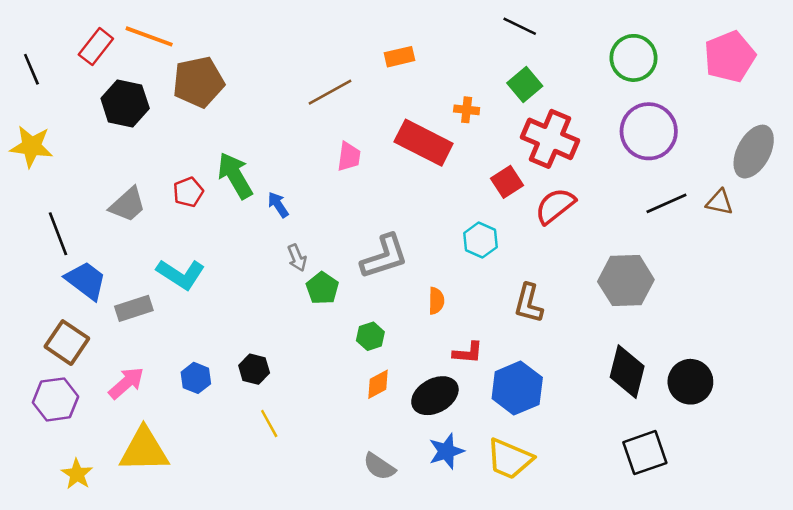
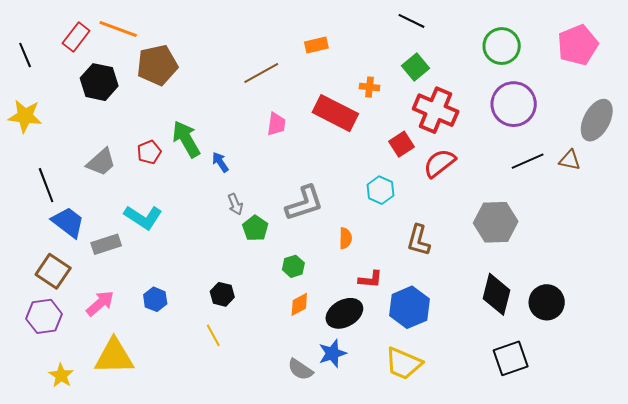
black hexagon: (254, 369) -> (222, 294), moved
blue star: (446, 451) -> (332, 353), moved

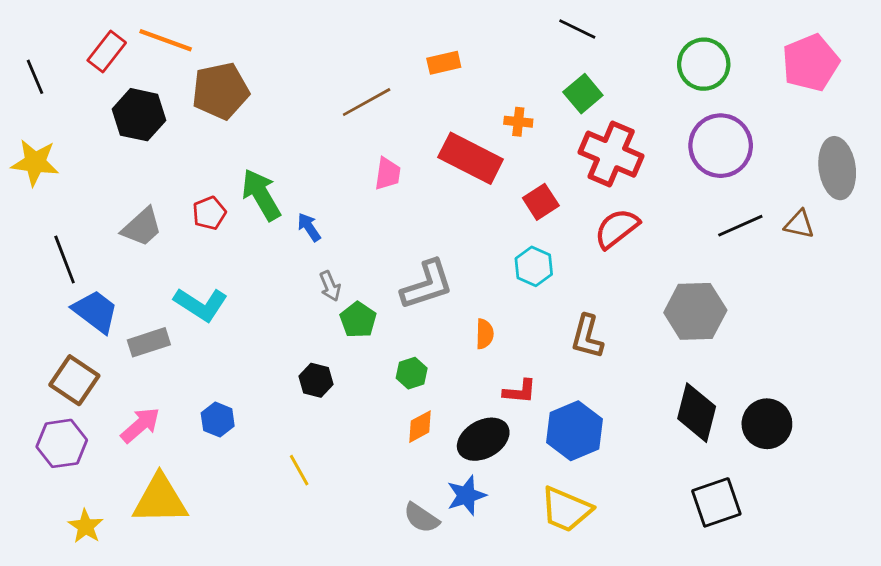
gray ellipse: (597, 120) -> (837, 168), turned -36
red square: (401, 144) -> (541, 202), moved
black hexagon: (222, 294) -> (316, 380), moved

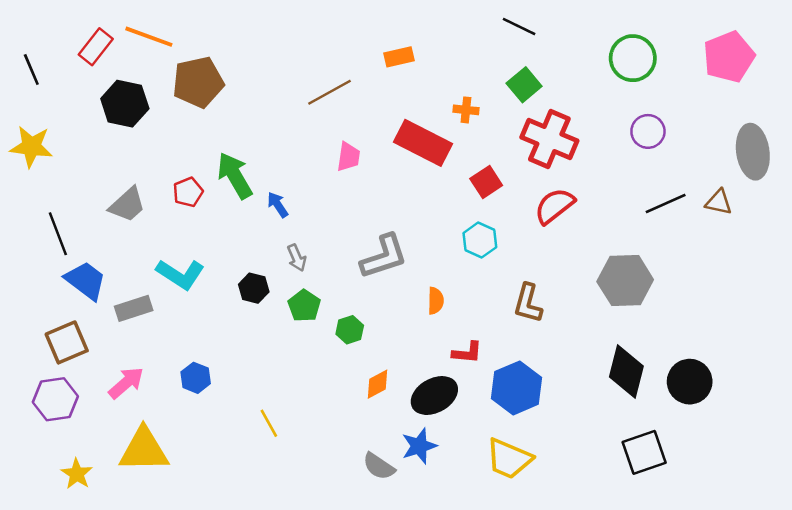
purple circle: (721, 146) -> (648, 131), size x0.6
green pentagon: (358, 320) -> (304, 306), moved
green hexagon: (412, 373) -> (350, 330), moved
brown square: (74, 380) -> (67, 342), turned 33
black hexagon: (316, 380) -> (254, 288), moved

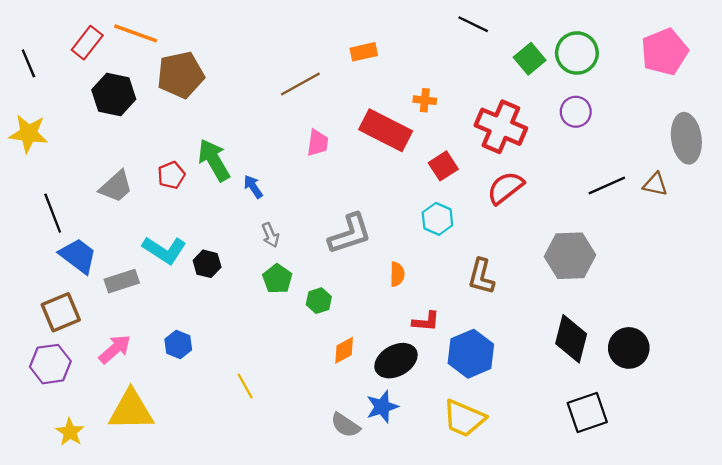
green square: (524, 85) -> (530, 59), moved
purple circle: (648, 131) -> (576, 112), moved
black hexagon: (254, 288) -> (207, 264), moved

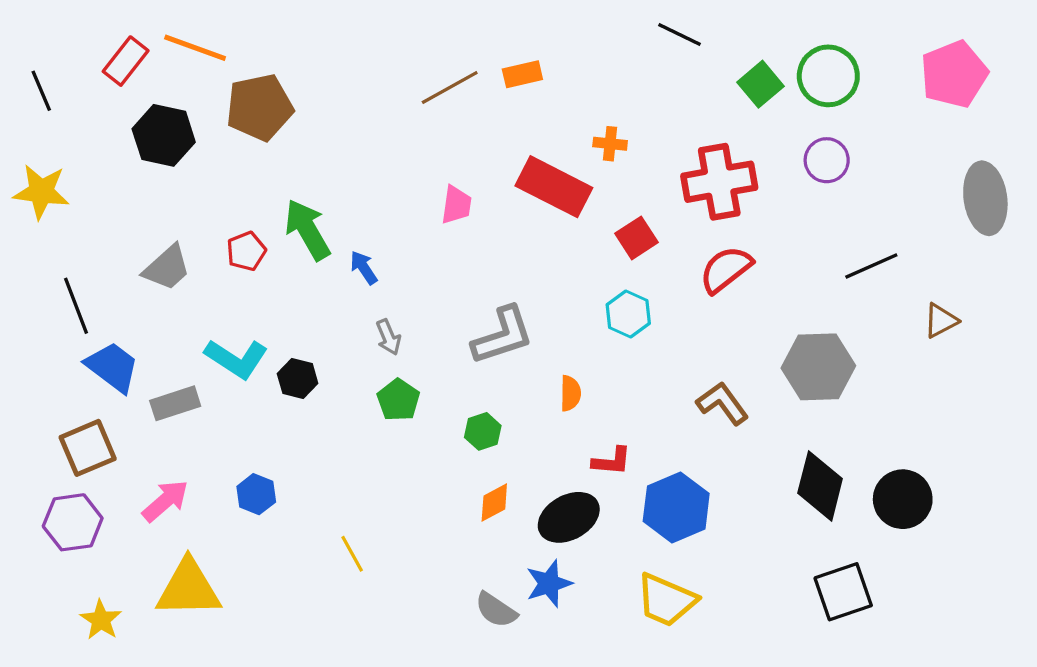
brown line: (300, 84) -> (450, 87), moved
red cross: (501, 127) -> (719, 182), turned -33
brown triangle: (655, 184) -> (941, 321), moved, turned -40
brown L-shape: (481, 277) -> (722, 403), moved, turned 129
green hexagon: (319, 301) -> (483, 431), moved

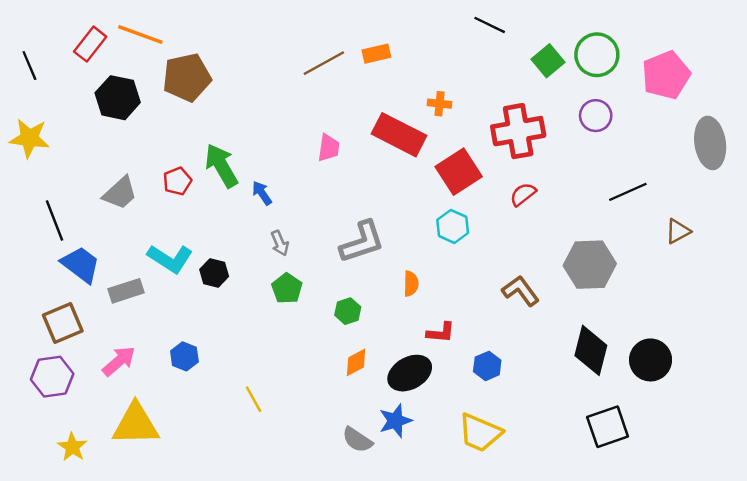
pink pentagon: (954, 74) -> (666, 75), moved
red square: (637, 238) -> (459, 172), size x1.5
red semicircle: (726, 269) -> (523, 194), size x0.7
blue hexagon: (676, 507) -> (487, 366), size x0.6

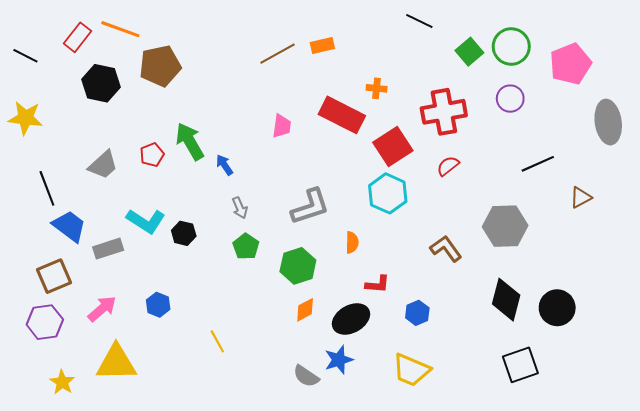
black line: (29, 65) -> (25, 56), turned -40
cyan hexagon: (453, 226) -> (388, 193), size x1.4
green hexagon: (348, 311) -> (298, 266), size x1.6

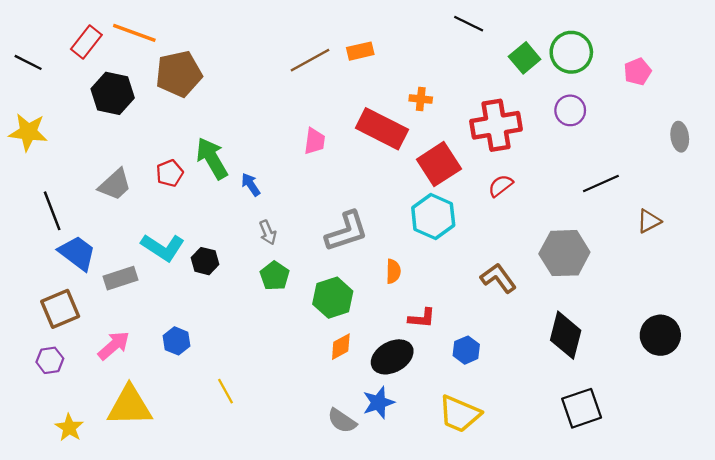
pink pentagon: (570, 64) -> (638, 72), size x0.6
gray ellipse: (608, 122) -> (680, 137), size x0.6
black circle: (557, 308) -> (660, 335), moved
purple hexagon: (45, 322) -> (50, 360), size x0.7
yellow line: (217, 341) -> (226, 391), moved

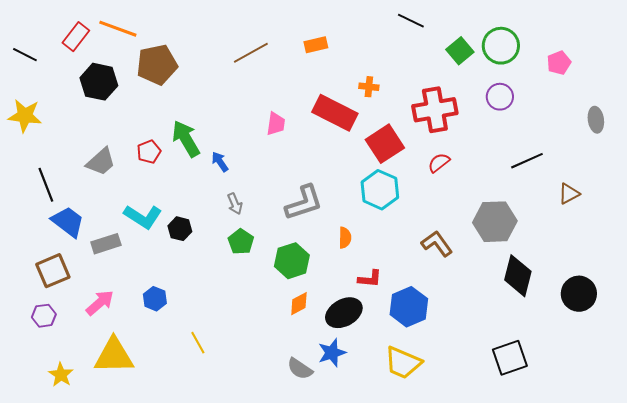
brown line: (310, 60) -> (251, 53), moved
black diamond: (566, 335) -> (518, 276), moved
blue hexagon: (466, 350) -> (409, 307), size x1.6

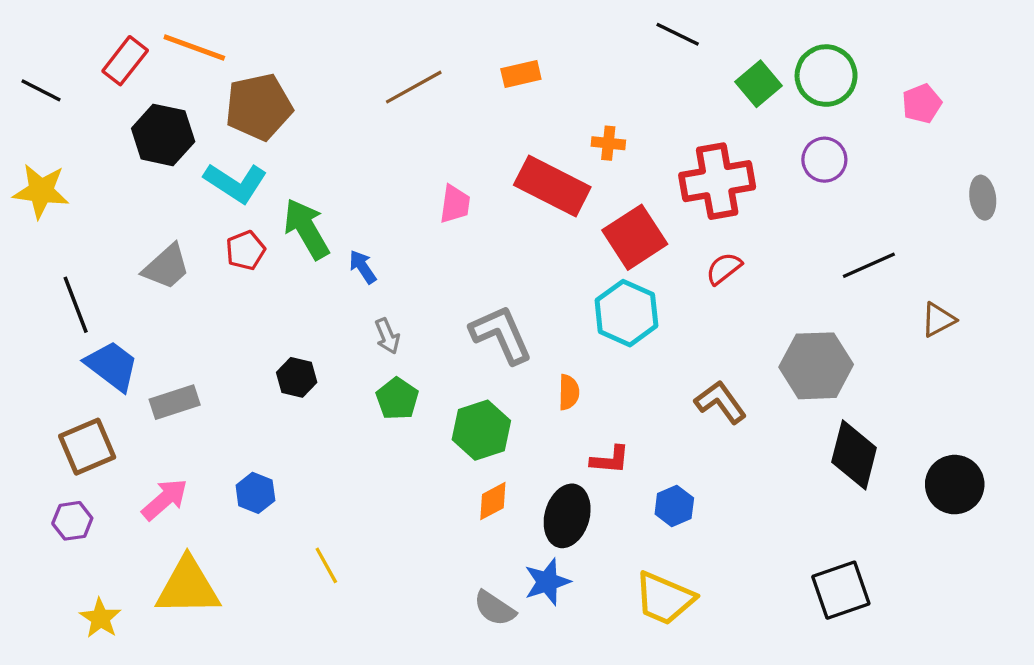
gray L-shape: (304, 203) -> (501, 334), turned -96
cyan L-shape: (143, 217) -> (236, 183), moved
blue hexagon: (409, 307) -> (674, 506), size x0.6
black ellipse: (344, 313) -> (567, 516), turned -45

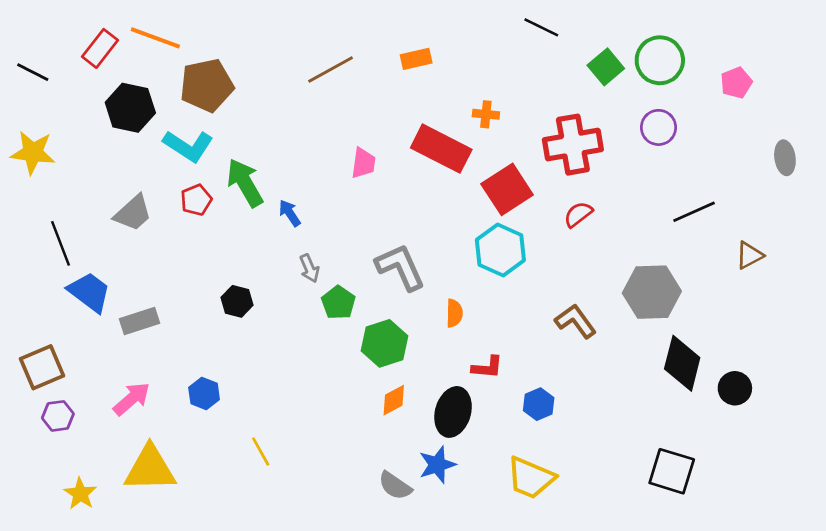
green pentagon: (397, 399) -> (338, 303), moved
brown square: (87, 447) -> (42, 367), moved
black circle: (955, 485) -> (735, 388), moved, size x0.7
black square: (841, 590) -> (672, 471), turned 36

